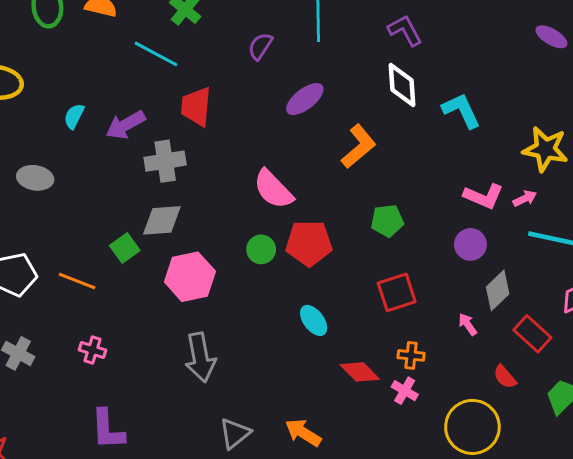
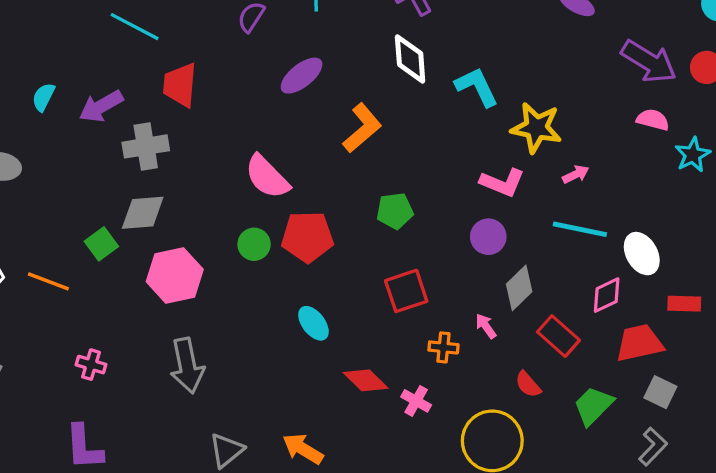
yellow star: (545, 149) -> (536, 128), moved
pink arrow: (525, 198) -> (576, 174), moved
pink cross: (93, 350) -> (91, 365), moved
orange cross: (411, 355) -> (443, 347), moved

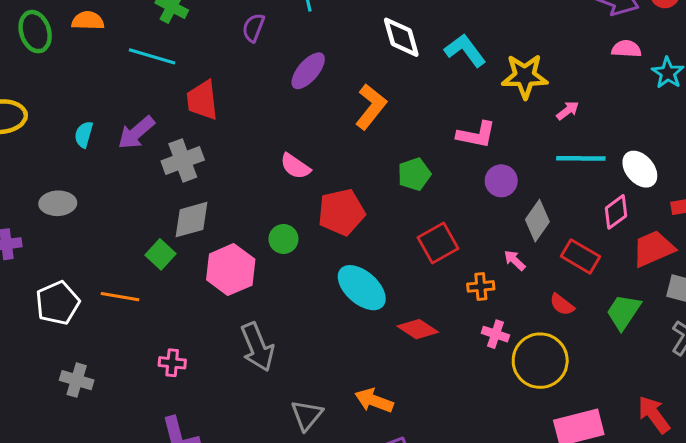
pink semicircle: (267, 177) -> (295, 166), size x0.7
pink L-shape: (502, 183) -> (476, 135), moved
green circle: (254, 244) -> (283, 239), moved
cyan ellipse: (313, 323) -> (362, 288), size x1.6
pink cross: (416, 401) -> (495, 334), moved

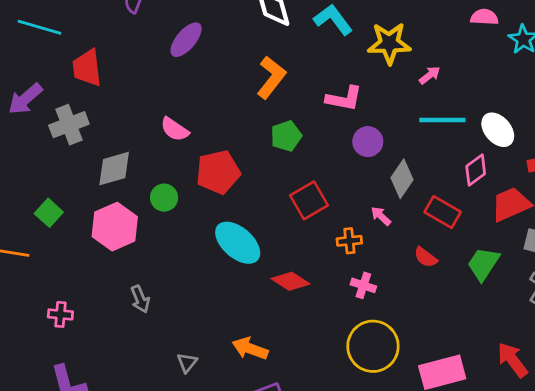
orange L-shape: (371, 107) -> (271, 77), moved
gray diamond: (192, 220) -> (114, 169), moved
gray arrow: (257, 347) -> (140, 299), size x0.6
yellow circle: (540, 361) -> (373, 346), moved
gray triangle: (307, 415) -> (187, 363), size x0.7

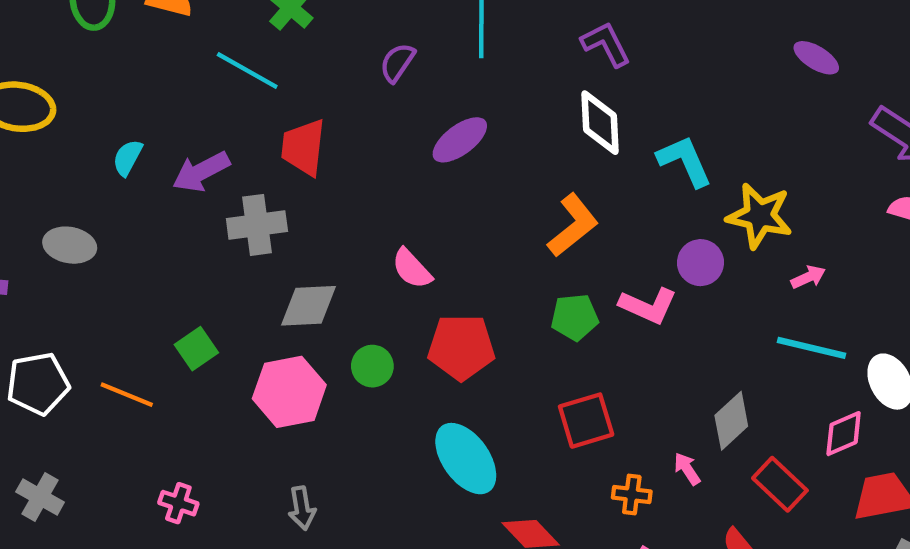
pink L-shape: (344, 99) -> (648, 306), moved
purple circle: (368, 142) -> (700, 263), moved

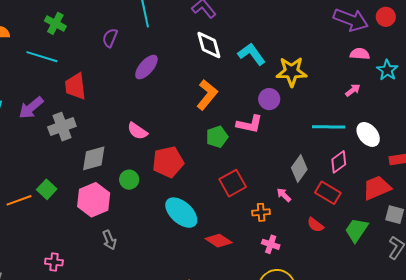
pink arrow: (808, 277) -> (353, 90), moved
orange line: (127, 395) -> (19, 200), moved, turned -30
pink diamond: (844, 434) -> (339, 162), moved
gray arrow: (302, 508) -> (109, 240), moved

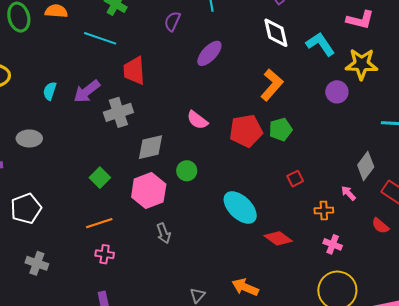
pink L-shape: (250, 124) -> (360, 20), moved
red pentagon: (168, 162) -> (246, 131), moved
red square: (233, 183) -> (295, 179), size x0.6
orange line: (19, 200) -> (99, 223), moved

